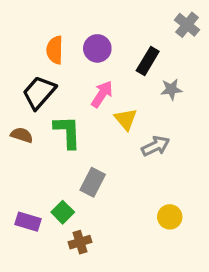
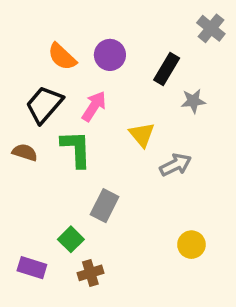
orange semicircle: (55, 50) -> (62, 57), turned -48
pink arrow: (102, 94) -> (94, 106), moved
purple rectangle: (28, 222) -> (32, 268), moved

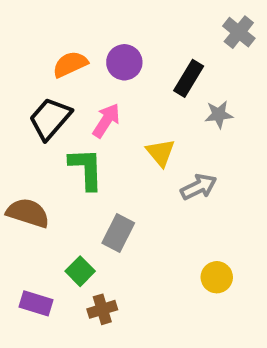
orange semicircle: (62, 57) -> (70, 64), turned 112
brown semicircle: (25, 152) -> (28, 213), moved, size x1.5

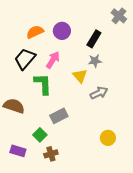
gray star: (219, 114) -> (95, 61), moved
gray rectangle: (118, 233) -> (59, 116), turned 36

